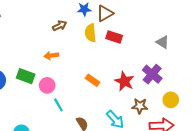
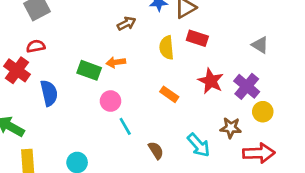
yellow semicircle: (90, 33) -> (167, 48), moved
green rectangle: (26, 76) -> (89, 70), moved
red star: (124, 81) -> (211, 81), moved
yellow circle: (171, 100) -> (263, 112), moved

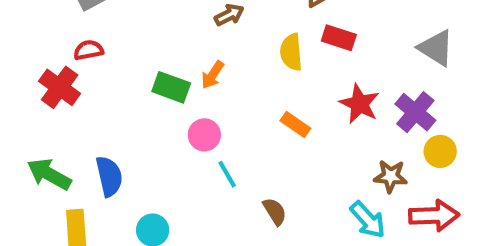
gray triangle: (260, 45) -> (436, 48), size x1.4
orange arrow: (116, 62) -> (213, 75), turned -48
blue semicircle: (49, 93) -> (109, 176), moved
cyan arrow: (199, 145) -> (368, 220), moved

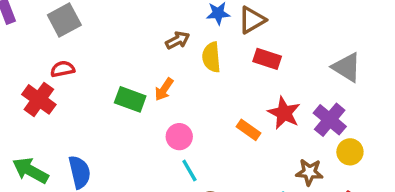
yellow semicircle: (291, 52) -> (211, 57), moved
orange rectangle: (295, 125) -> (249, 130), moved
pink circle: (204, 135) -> (179, 137), moved
cyan line: (227, 174) -> (189, 170), moved

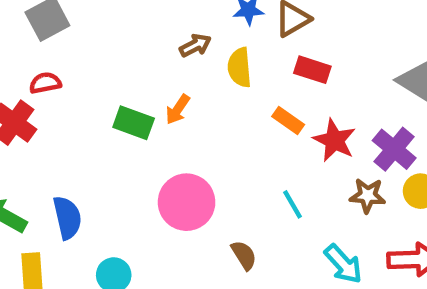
orange rectangle: (249, 130) -> (288, 120), moved
pink circle: (179, 137) -> (187, 202), moved, size x1.6
cyan line: (189, 170) -> (292, 204), moved
brown star: (309, 172) -> (368, 196), moved

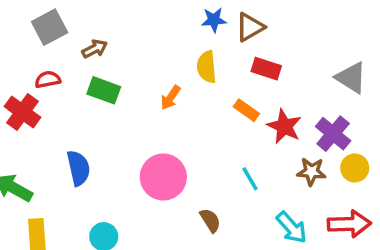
brown arrow: (195, 45) -> (95, 49), moved
orange arrow: (178, 109) -> (171, 98), moved
green rectangle: (134, 123) -> (104, 90), moved
blue semicircle: (67, 218) -> (78, 168), moved

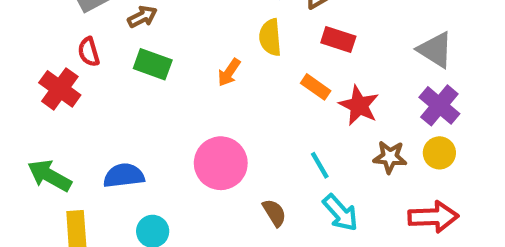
red semicircle: (48, 79) -> (89, 52), turned -95
purple cross: (333, 134) -> (439, 105), moved
blue semicircle: (78, 168) -> (124, 176), moved, turned -84
cyan arrow: (292, 228) -> (340, 213), moved

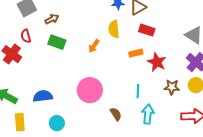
orange rectangle: (316, 87) -> (136, 53), turned -48
cyan line: (320, 165) -> (138, 91), turned 32
cyan arrow: (340, 213) -> (148, 114), turned -132

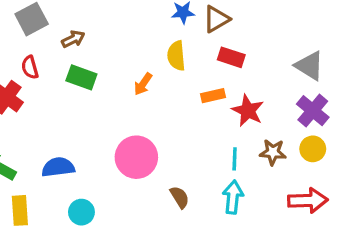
cyan line: (138, 91) -> (235, 159), moved

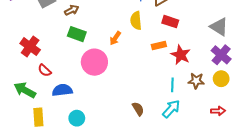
red semicircle: (30, 67) -> (45, 70), moved, turned -32
pink circle: (136, 157) -> (94, 62), moved
cyan arrow: (233, 197) -> (171, 109), turned 36
red arrow: (308, 200) -> (218, 111), size x0.6

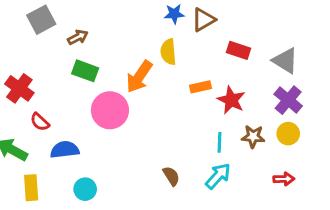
red rectangle: (170, 22) -> (239, 50), moved
orange arrow: (115, 38) -> (139, 77), size x1.6

